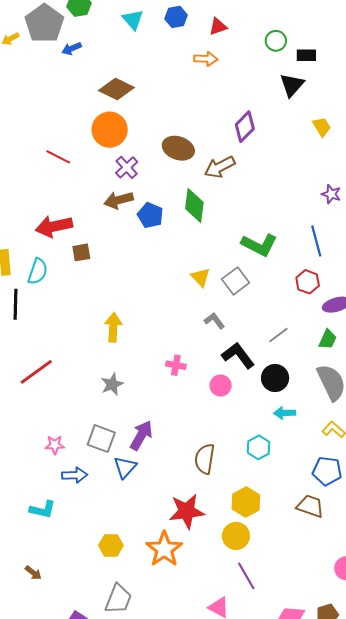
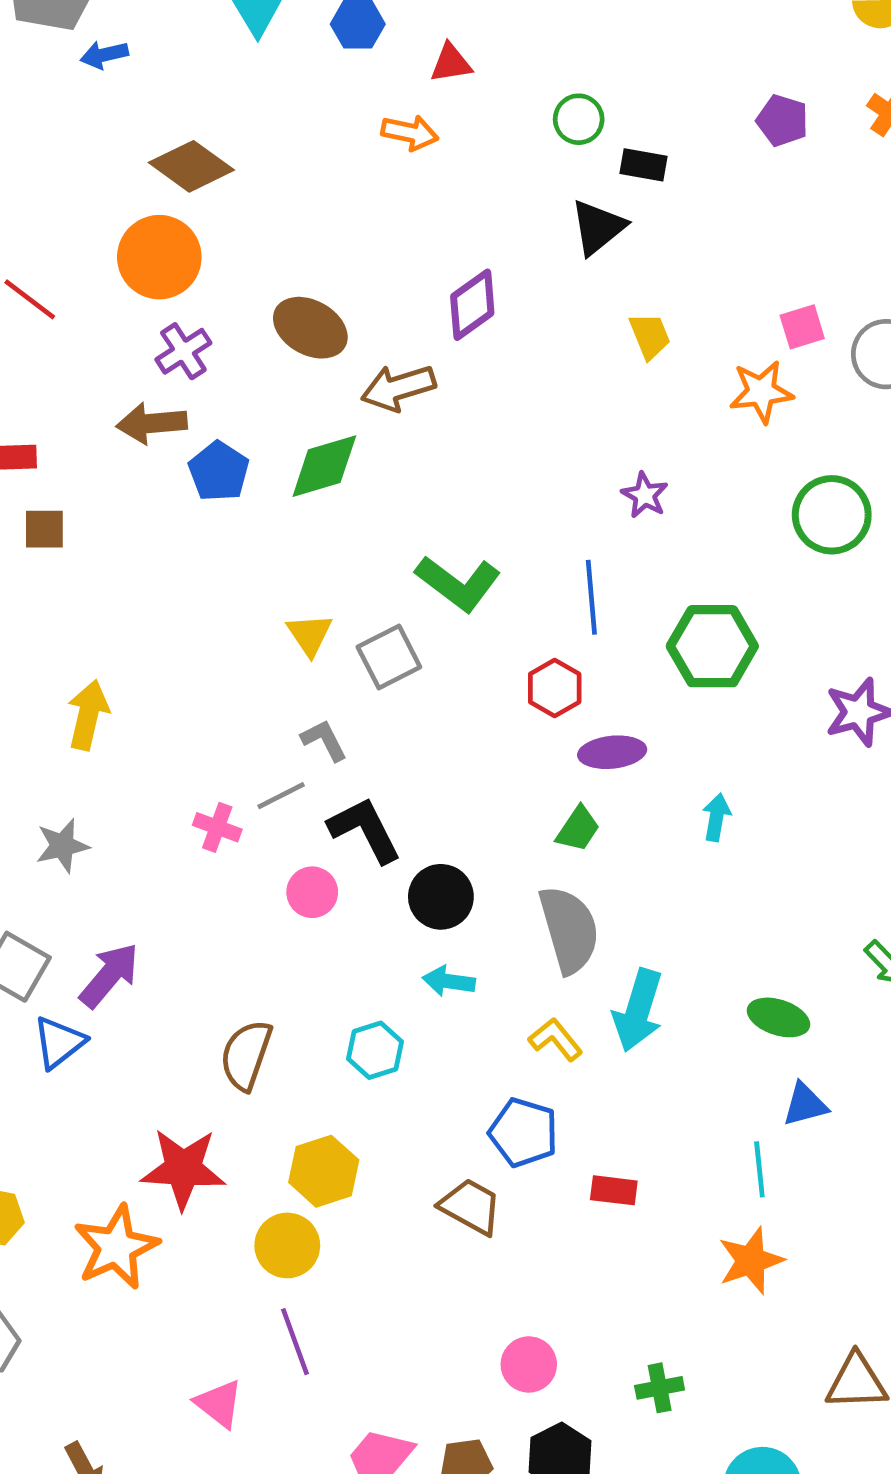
green diamond: (194, 205) -> (324, 466), turned 56
gray line: (278, 335) -> (281, 796), moved

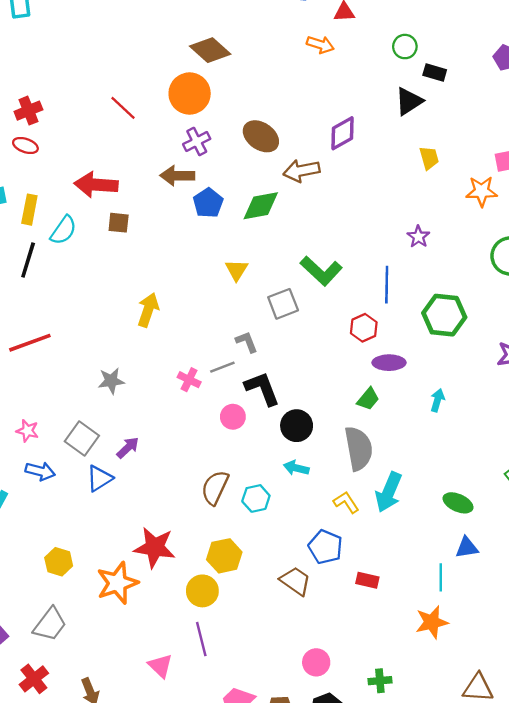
yellow triangle: (310, 635) -> (237, 270), moved
yellow arrow: (88, 715) -> (148, 310), moved
purple arrow: (109, 975) -> (128, 448), size x0.7
brown semicircle: (246, 1055) -> (215, 488), moved

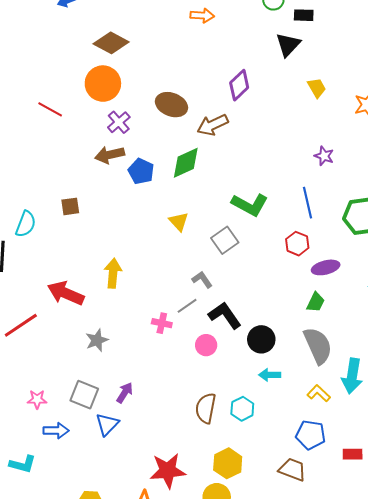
red arrow: (96, 185) -> (66, 293), moved, turned 33

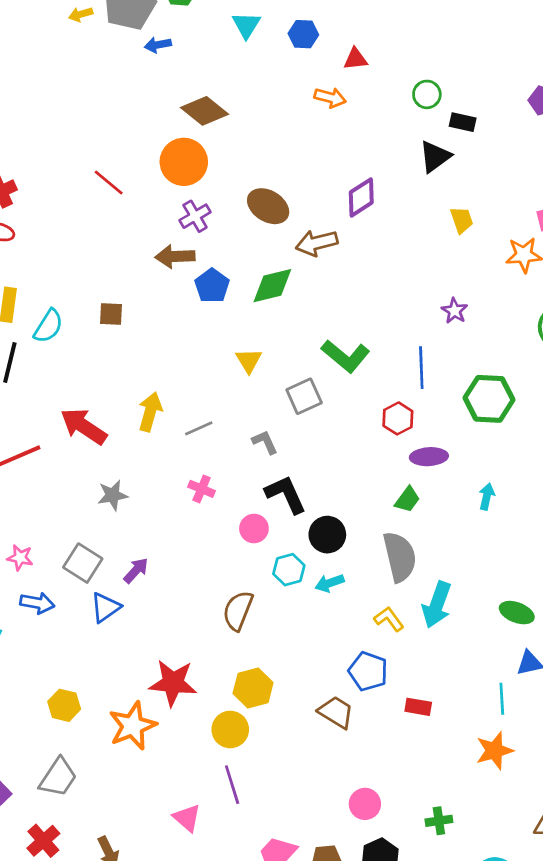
gray line: (187, 306) -> (199, 428), moved
cyan arrow: (270, 375) -> (330, 583), turned -30
cyan hexagon: (242, 409) -> (289, 570), moved

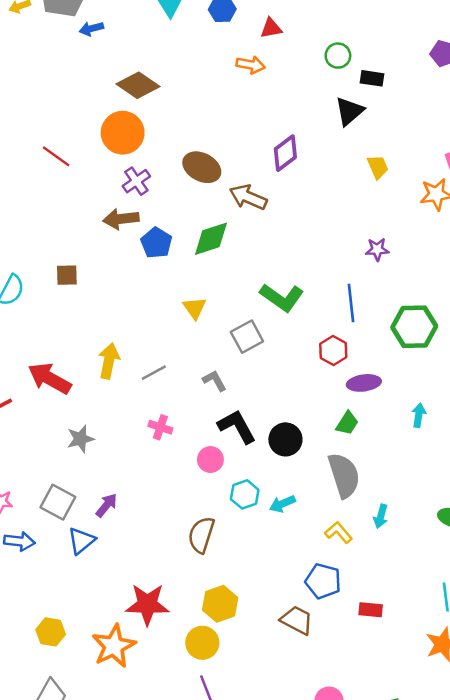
brown arrow: (317, 243) -> (248, 197), turned 42
purple star: (454, 311) -> (377, 249), turned -30
black circle: (327, 535) -> (285, 439), moved
cyan arrow: (437, 605) -> (381, 516), size x0.6

